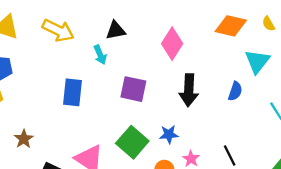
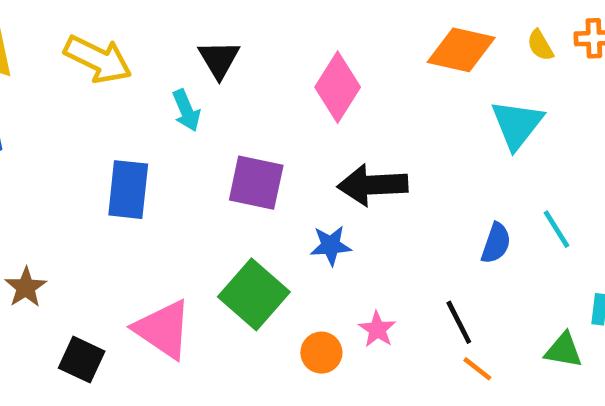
black triangle: (116, 30) -> (219, 59), turned -50
black arrow: (189, 90) -> (373, 185), turned 84
blue semicircle: (235, 91) -> (496, 243), moved
blue star: (169, 134) -> (331, 245), moved

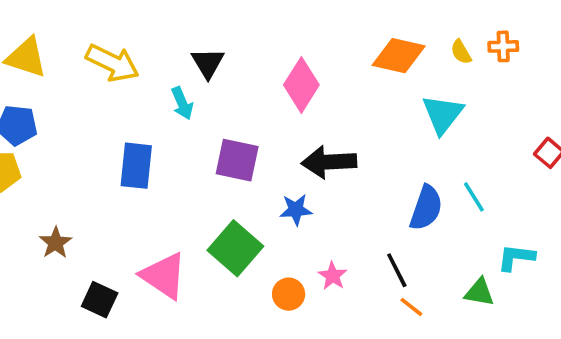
blue semicircle: (496, 243) -> (426, 208), size x1.4

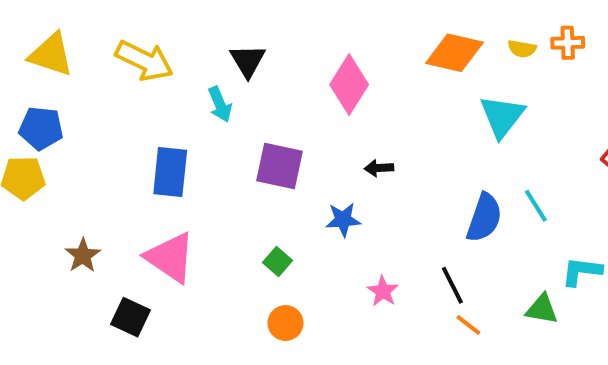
yellow semicircle: (461, 52) -> (522, 49), turned -50
black arrow: (329, 162) -> (379, 168), size x0.5
green square: (235, 248) -> (278, 261), size x0.5
pink triangle: (164, 276) -> (170, 257), moved
orange circle: (289, 294) -> (285, 323), moved

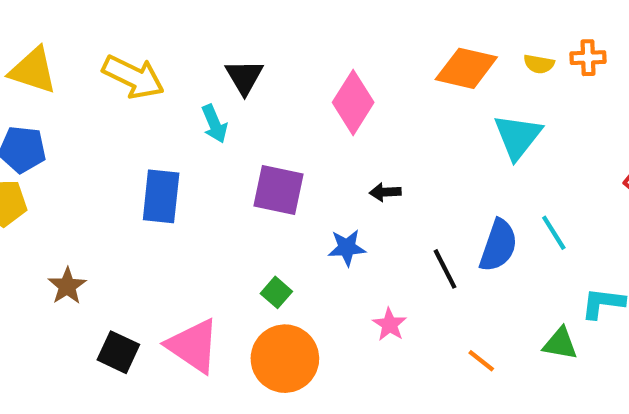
pink triangle: (170, 257) -> (193, 346), moved
black line: (452, 285) -> (445, 269), moved
orange circle: (285, 323) -> (285, 359), size x1.8

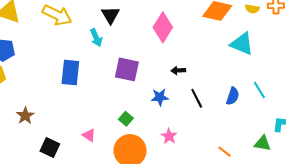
cyan triangle: (518, 137) -> (242, 44), turned -45
blue semicircle: (498, 245) -> (233, 96), size x0.7
black line: (445, 269) -> (197, 98), moved
pink star: (389, 324) -> (169, 136), moved
pink triangle: (193, 346) -> (89, 135), moved, size x0.5

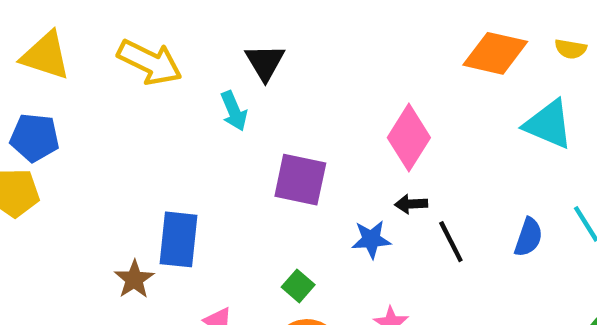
pink diamond: (163, 27) -> (409, 138), moved
black arrow: (178, 70) -> (411, 204), moved
blue rectangle: (70, 73) -> (179, 239), moved
brown star: (25, 116) -> (134, 279), moved

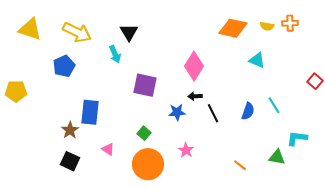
cyan triangle: (548, 124) -> (257, 60), size x0.7
blue pentagon: (35, 138) -> (64, 66), moved, turned -30

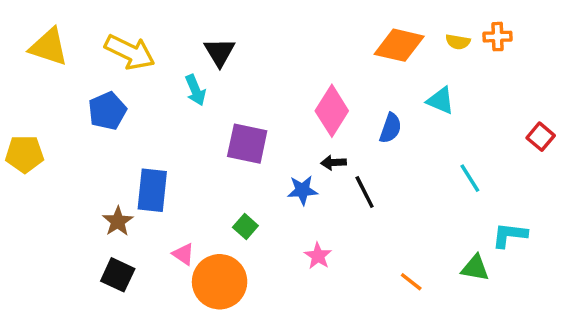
blue semicircle: (248, 111) -> (390, 128), moved
orange circle: (148, 164) -> (220, 282), moved

